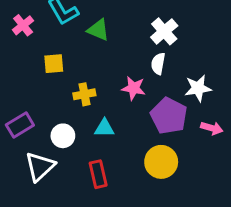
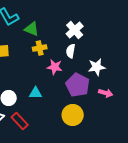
yellow cross: (84, 94) -> (40, 48), moved
red rectangle: (98, 174) -> (20, 121), moved, turned -30

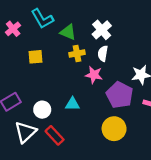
white cross: (75, 30) -> (102, 30), moved
white semicircle: (71, 51) -> (103, 53), moved

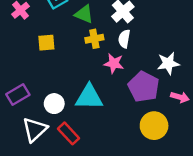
cyan triangle: (73, 104) -> (89, 97), size x1.6
yellow circle: (114, 129) -> (154, 126), moved

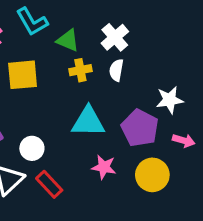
yellow square: (46, 43) -> (23, 75), size x1.5
pink star: (114, 63) -> (104, 167), moved
cyan triangle: (89, 97) -> (88, 122), moved

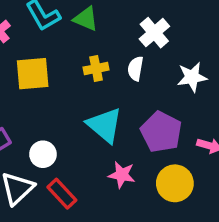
white cross: (115, 37) -> (154, 33), moved
green triangle: (68, 40) -> (86, 19), moved
white star: (170, 100) -> (192, 77), moved
cyan triangle: (88, 122) -> (105, 125), turned 39

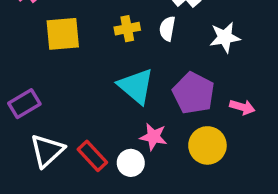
white circle: (43, 154) -> (131, 163), moved

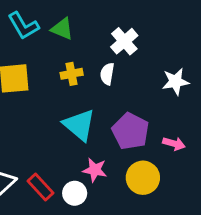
white star: (225, 37) -> (175, 82), moved

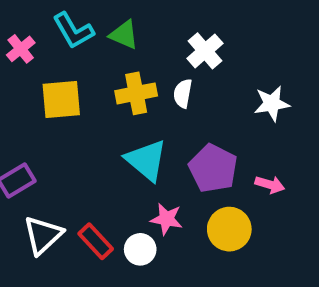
yellow cross: (72, 74) -> (136, 93), size x1.4

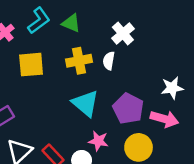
cyan L-shape: (73, 31) -> (39, 21), turned -96
white star: (272, 104) -> (172, 88), moved
pink arrow: (270, 185) -> (164, 119), size x1.5

